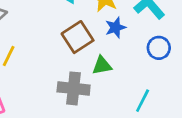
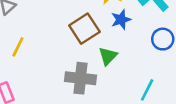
green triangle: (102, 65) -> (108, 56), turned -36

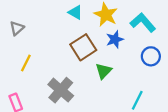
gray cross: (81, 78) -> (61, 90), moved, turned 35

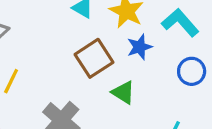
green triangle: (104, 71) -> (123, 92), turned -42

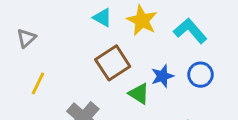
blue star: (140, 47) -> (162, 76), moved

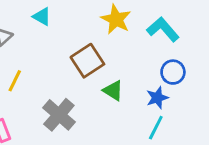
cyan triangle: (102, 18) -> (42, 17), moved
blue star: (162, 76) -> (157, 98), moved

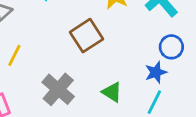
green triangle: (113, 91) -> (112, 92), moved

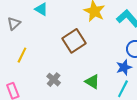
gray cross: (58, 89) -> (54, 80), size x0.6

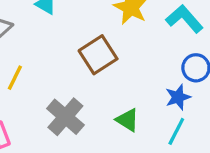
gray cross: (54, 80) -> (65, 117), size x1.6

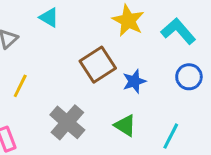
blue star: (178, 97) -> (134, 81), moved

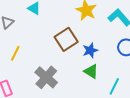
green triangle: (125, 125) -> (91, 71), moved

